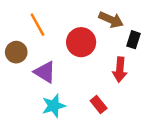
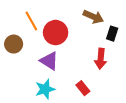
red circle: (81, 42) -> (56, 33), moved
purple triangle: (45, 72) -> (49, 61), moved

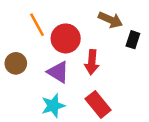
brown circle: (14, 44) -> (16, 63), moved
red arrow: (101, 59) -> (92, 62), moved
red rectangle: (83, 88) -> (98, 104), size x1.5

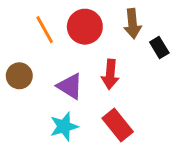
brown arrow: (110, 20) -> (133, 24), turned 60
red circle: (66, 38) -> (85, 27), moved
black rectangle: (133, 40) -> (159, 48), turned -49

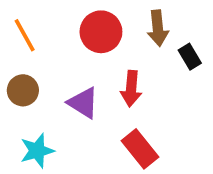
orange line: (45, 30) -> (25, 35), moved
cyan star: (64, 126) -> (37, 151), moved

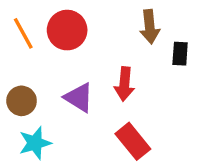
red circle: (101, 32) -> (67, 30), moved
black rectangle: (190, 57) -> (180, 54), turned 35
brown circle: (23, 90) -> (22, 101), moved

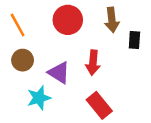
red circle: (67, 30) -> (68, 20), moved
brown circle: (22, 101) -> (23, 60), moved
cyan star: (35, 143) -> (39, 98), moved

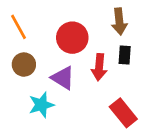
red circle: (68, 20) -> (72, 38), moved
black rectangle: (134, 40) -> (125, 55), moved
red rectangle: (99, 105) -> (123, 113), moved

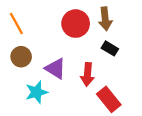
red circle: (72, 38) -> (76, 24), moved
black rectangle: (125, 55) -> (110, 48), turned -63
red arrow: (99, 67) -> (87, 74), moved

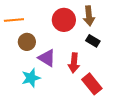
orange line: (16, 24) -> (14, 20), turned -66
brown circle: (21, 57) -> (27, 42), moved

